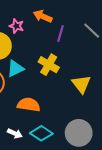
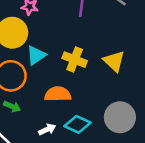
yellow cross: (49, 65) -> (75, 60), moved
white arrow: (15, 133) -> (47, 129), turned -40

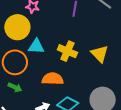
cyan triangle: (36, 55) -> (36, 46), turned 36

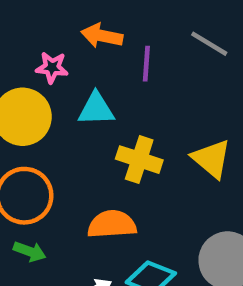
cyan triangle: (36, 46) -> (96, 109), moved

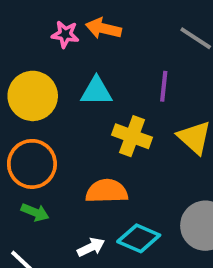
purple line: (146, 64) -> (164, 86), moved
pink star: (52, 68) -> (65, 34), moved

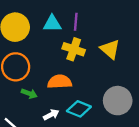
purple line: (164, 86) -> (76, 22), moved
green arrow: (35, 212) -> (29, 94), moved

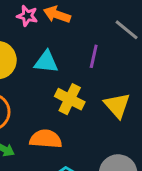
purple line: (76, 22) -> (94, 56), moved

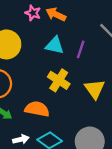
cyan triangle: (46, 62) -> (55, 45), moved

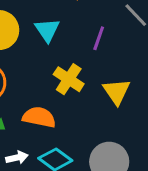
cyan triangle: (55, 45) -> (47, 30), moved, turned 42

